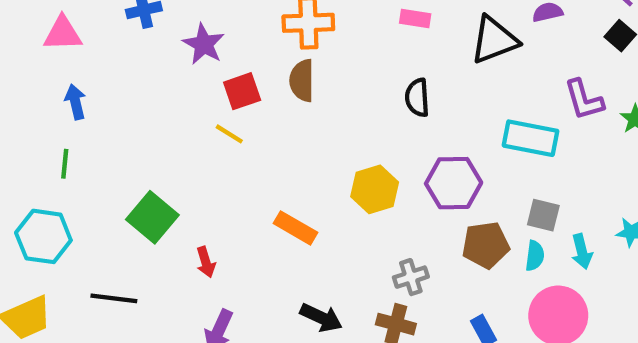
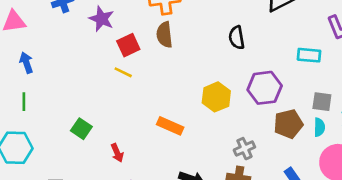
cyan rectangle: (530, 138) -> (309, 55), size x0.7
green square: (152, 217) -> (81, 129), size x0.7

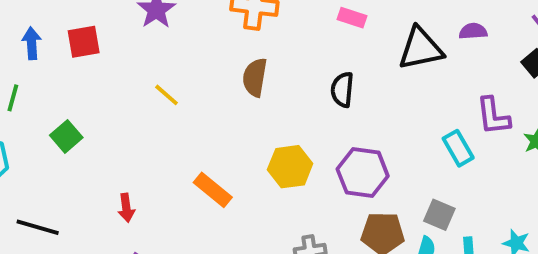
brown semicircle: (164, 35) -> (255, 77), moved
red square: (128, 45) -> (84, 42), moved
cyan rectangle: (309, 55) -> (458, 148), moved, turned 40
green square: (81, 129) -> (66, 136), moved

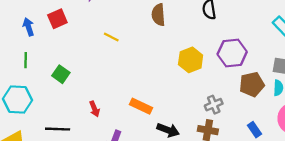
orange rectangle: (213, 190) -> (141, 106), moved
red arrow: (126, 208) -> (95, 109), moved

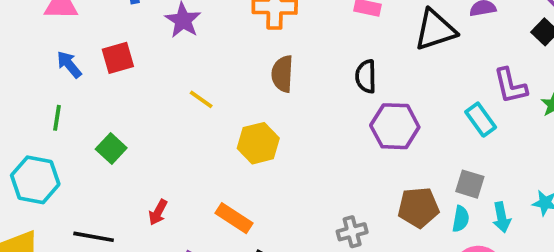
blue arrow: (28, 27) -> (69, 65), turned -30
purple hexagon: (232, 53) -> (395, 126), moved
yellow hexagon: (191, 60) -> (258, 143), moved
red arrow: (95, 109) -> (158, 212), turned 42

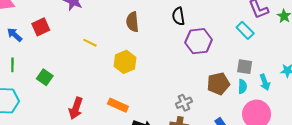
red arrow: (158, 212) -> (76, 108), size x1.5

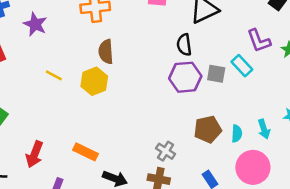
black semicircle: (178, 16) -> (184, 45), moved
yellow hexagon: (125, 62) -> (94, 81), moved
gray square: (245, 67) -> (216, 74), moved
gray cross: (184, 103) -> (165, 151), turned -35

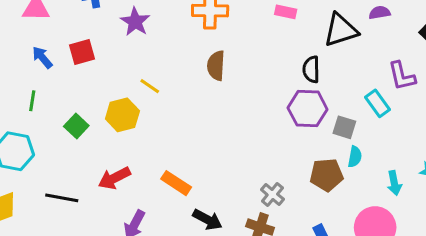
gray square: (216, 74) -> (344, 127), moved
yellow hexagon: (94, 81) -> (122, 115), moved
cyan semicircle: (237, 134) -> (355, 157), moved
red arrow: (34, 154) -> (114, 178), turned 35

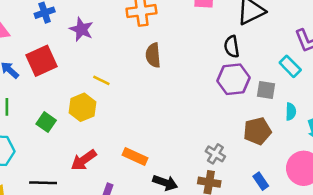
red square: (82, 52) -> (42, 61), size x1.4
cyan semicircle: (355, 157) -> (291, 112), moved

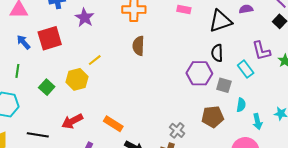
black semicircle: (232, 47) -> (217, 53), moved
yellow line: (101, 80) -> (95, 60), turned -72

